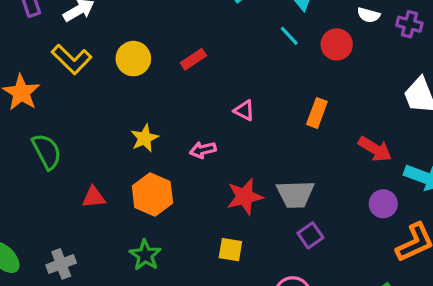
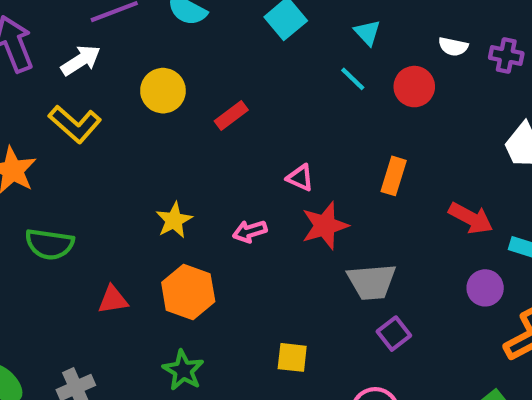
yellow circle: (133, 59) -> (163, 91), moved
green semicircle: (47, 151) -> (49, 244), turned 129
red star: (245, 197) -> (325, 226), moved

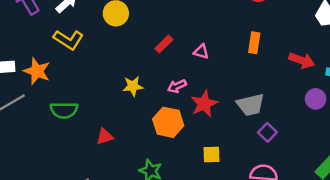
red rectangle: (231, 116) -> (164, 44), moved
yellow star: (174, 220) -> (133, 86), turned 30
red star: (325, 226) -> (204, 104), moved
orange hexagon: (188, 292) -> (168, 122), moved

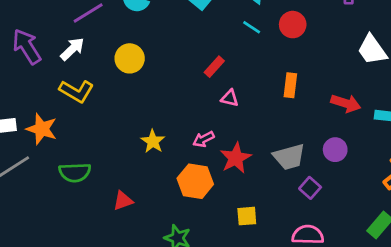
red rectangle: (164, 44) -> (214, 67), moved
yellow star: (133, 86) -> (153, 141), turned -30
purple circle: (316, 99) -> (335, 150), moved

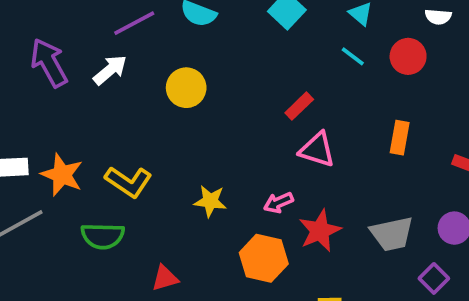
yellow L-shape: (76, 91) -> (128, 182), moved
pink triangle: (230, 98) -> (317, 150), size x1.5
yellow star: (153, 141) -> (210, 201), turned -30
purple square: (310, 188) -> (434, 278), moved

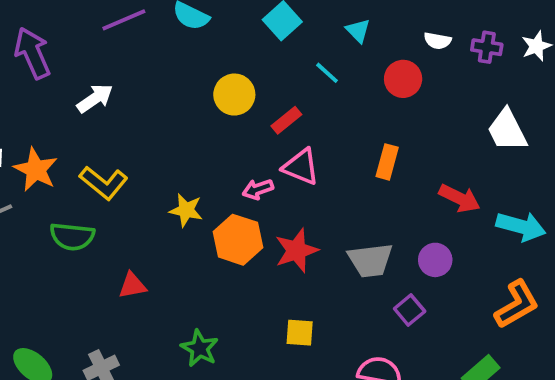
cyan line: (353, 56) -> (327, 73), moved
white arrow: (110, 70) -> (95, 98), moved
yellow circle: (186, 88) -> (234, 95), moved
pink arrow: (278, 203) -> (258, 189), moved
orange hexagon: (264, 258) -> (238, 240), moved

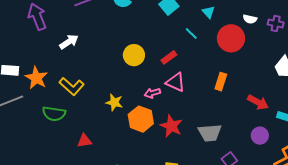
red circle: (403, 79) -> (231, 38), size x1.4
yellow circle: (234, 95) -> (134, 55), moved
red star: (296, 250) -> (171, 126), turned -30
purple circle: (435, 260) -> (260, 136), moved

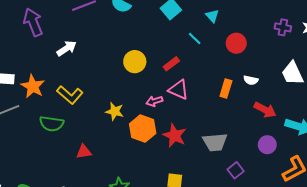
white semicircle: (250, 19) -> (251, 80), moved
red circle: (231, 38) -> (236, 43), size x0.7

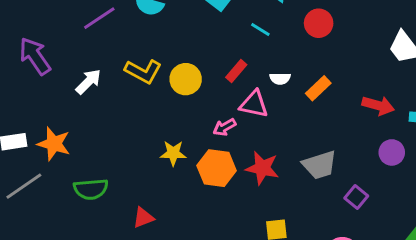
white semicircle: (251, 80) -> (280, 79), moved
orange rectangle: (226, 89) -> (318, 88), turned 42
yellow L-shape: (70, 95) -> (143, 71), moved

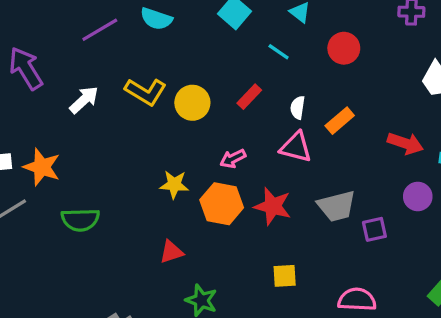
white semicircle: (280, 79) -> (298, 108), turned 96
pink triangle: (254, 104) -> (296, 147), moved
purple square: (356, 197) -> (374, 229), moved, turned 35
red triangle: (143, 218) -> (171, 252), moved

